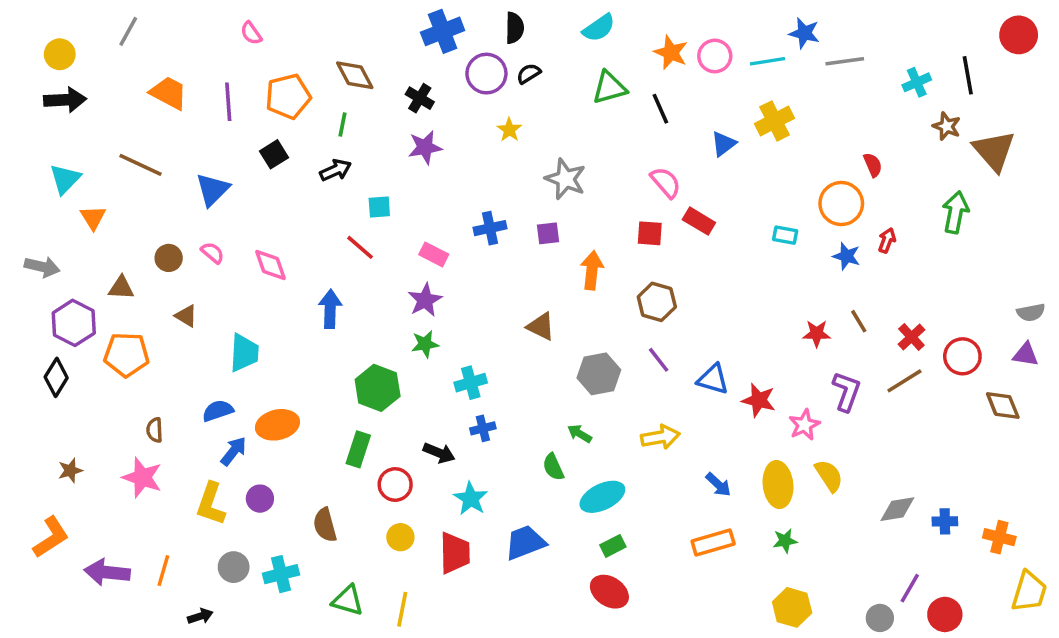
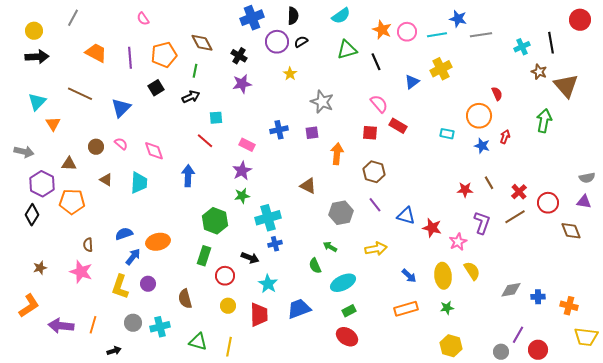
cyan trapezoid: (244, 353) -> (139, 183), moved
cyan cross: (471, 383) -> (268, 218), size x1.4
yellow trapezoid: (1029, 592) -> (586, 337), turned 80

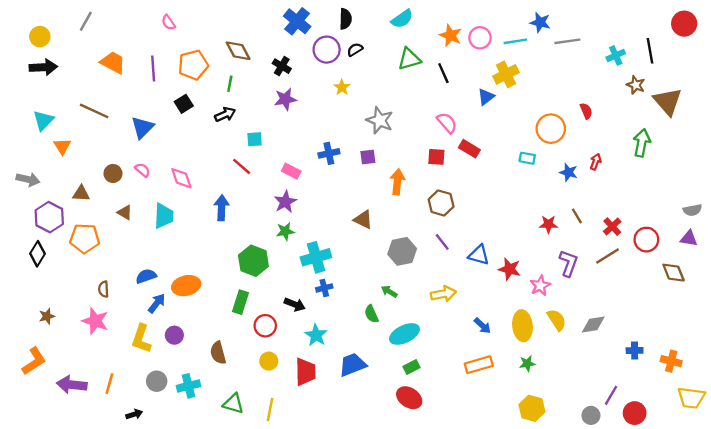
blue cross: (252, 18) -> (297, 21), turned -30
yellow cross: (441, 69) -> (506, 74), moved
orange circle: (479, 116) -> (551, 129), moved
gray diamond: (511, 290) -> (593, 325), moved

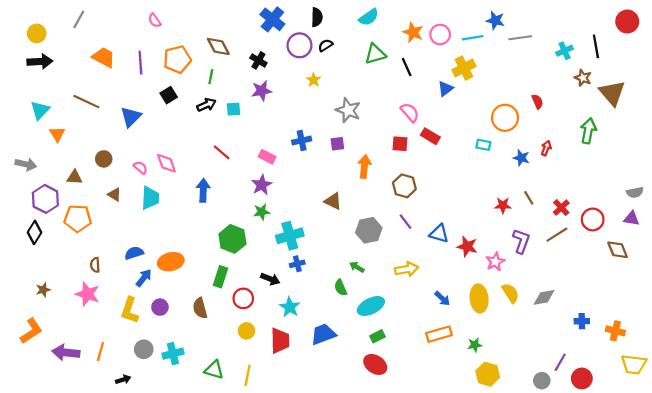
cyan square: (255, 139) -> (234, 109), moved
pink semicircle: (142, 170) -> (140, 168), moved
brown semicircle: (218, 353) -> (200, 308), moved
green star: (527, 363) -> (475, 345), moved

